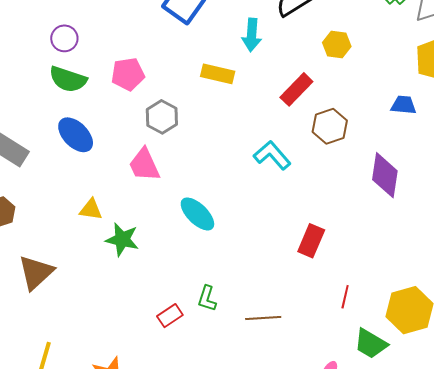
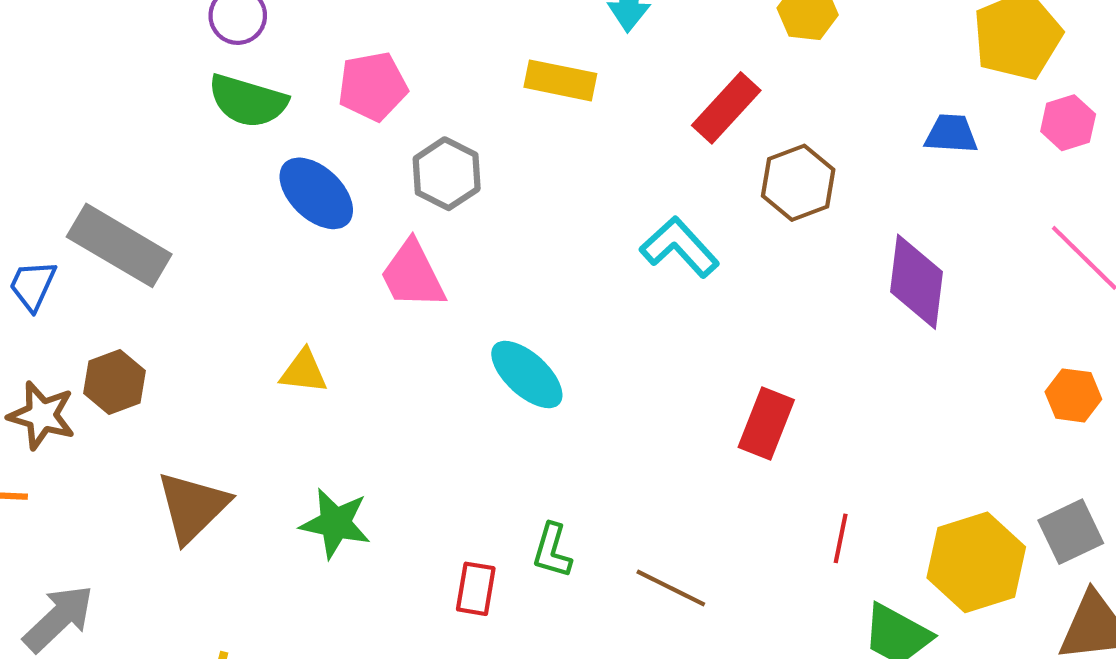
blue ellipse: (76, 135) -> (316, 193), moved
green star: (122, 239) -> (335, 523), moved
red rectangle: (170, 316) -> (476, 589), turned -45
brown line: (263, 318) -> (671, 588), turned 32

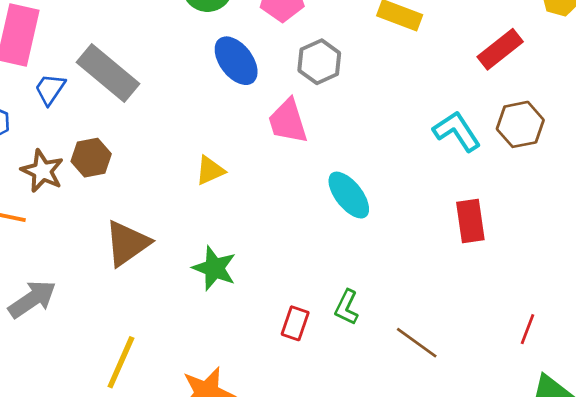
brown hexagon: (798, 183) -> (520, 124), moved
yellow triangle: (304, 372) -> (210, 170), turned -40
red rectangle: (766, 424) -> (470, 221), moved, turned -39

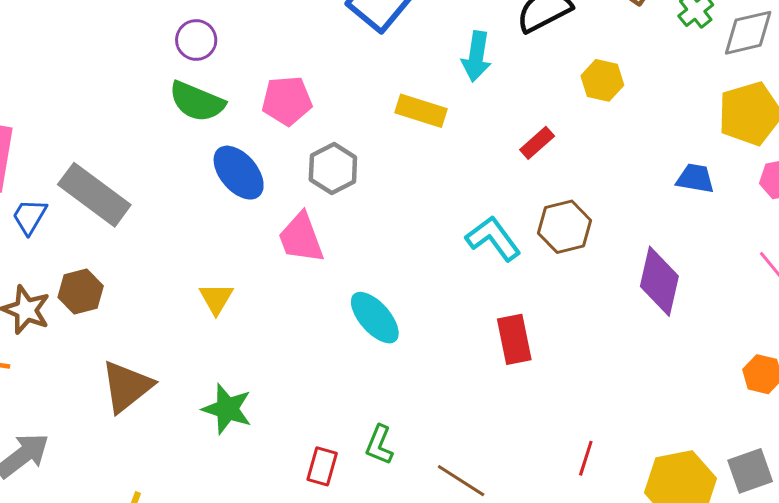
red rectangle: (500, 49) -> (537, 143), size x0.7
yellow triangle: (210, 170) -> (216, 299), turned -32

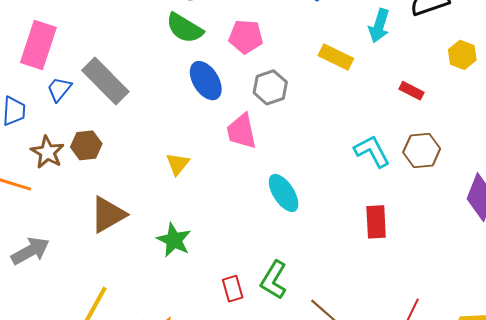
red rectangle: (537, 143) -> (412, 91), turned 60
green L-shape: (379, 445) -> (274, 280), size x1.4
red rectangle: (322, 466) -> (233, 289), turned -40

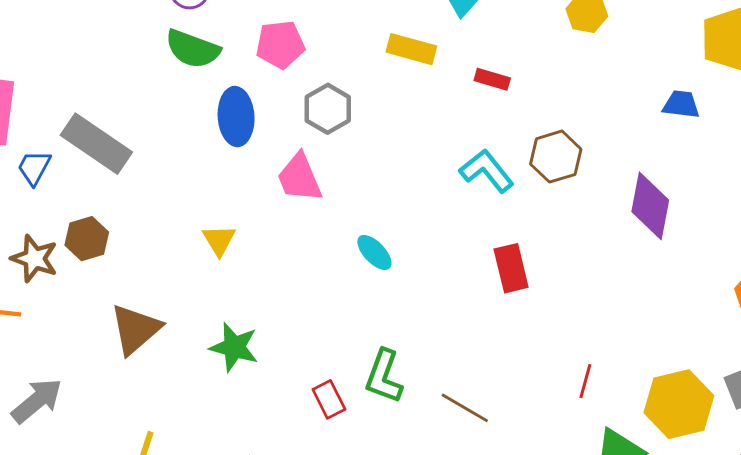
blue ellipse: (206, 81) -> (236, 117), turned 39
red rectangle: (412, 91) -> (492, 79), moved
cyan ellipse: (284, 193) -> (374, 252), size x0.7

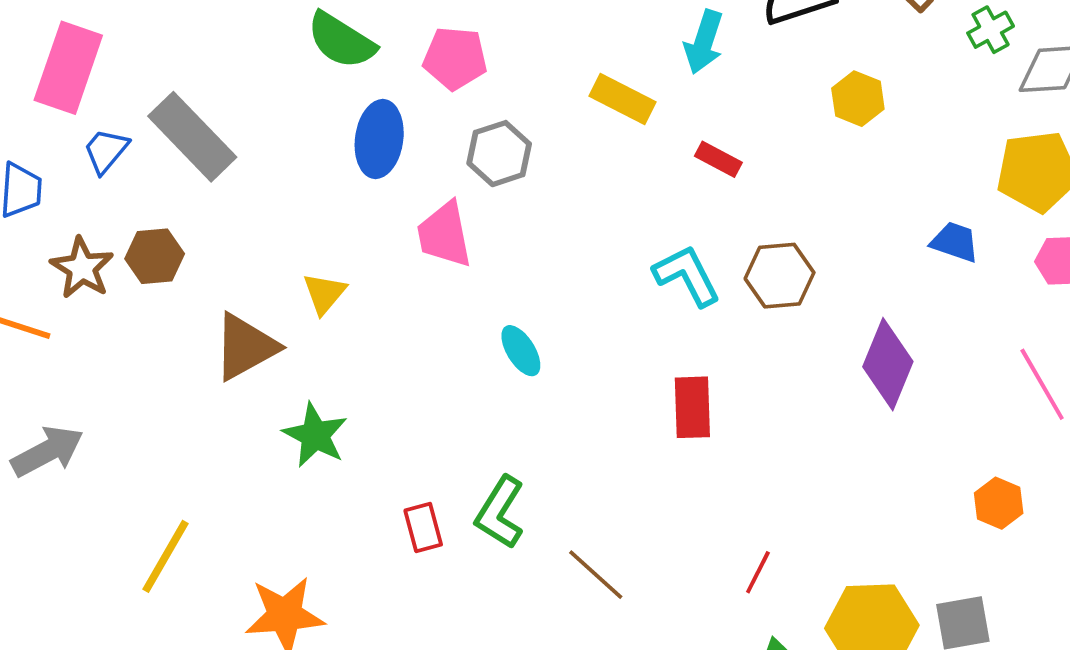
brown triangle: (135, 329) -> (245, 347), moved

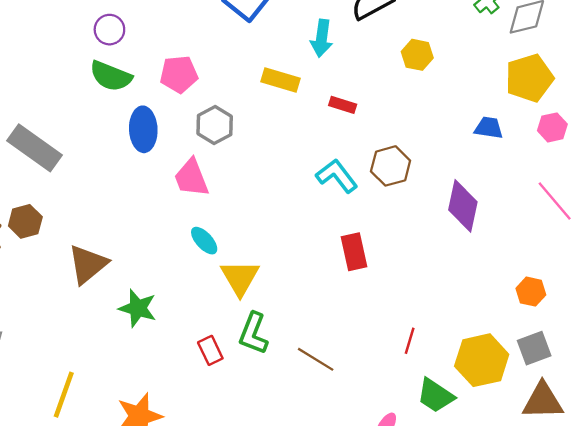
yellow triangle: (324, 293) -> (240, 278), moved, size x1.5
cyan ellipse: (521, 351) -> (204, 241), moved
orange hexagon: (999, 503) -> (531, 292), moved

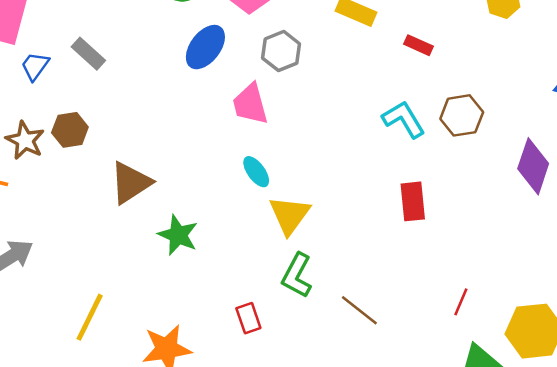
blue ellipse: (143, 129) -> (205, 47), turned 33
gray rectangle: (34, 148) -> (88, 54), size x0.6
red rectangle: (210, 350) -> (248, 318), moved

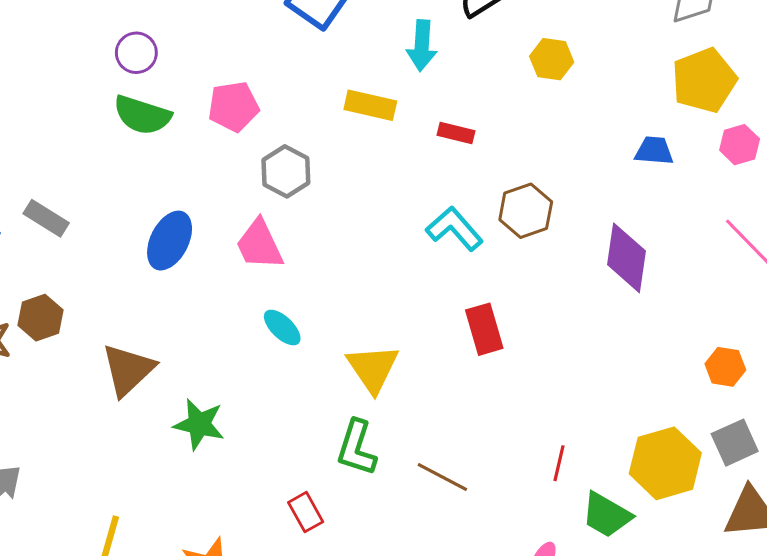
blue ellipse: (205, 47) -> (170, 241), moved
yellow triangle: (289, 215) -> (373, 368), moved
red line: (461, 302) -> (559, 463), moved

